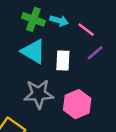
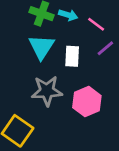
cyan triangle: (33, 51) -> (41, 47), turned 32

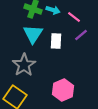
gray star: (47, 91) -> (24, 65), moved, turned -30
pink hexagon: (87, 102) -> (63, 90), moved

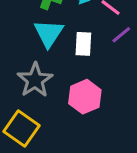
pink hexagon: (63, 90) -> (85, 97), moved

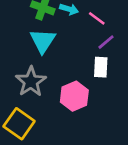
white rectangle: (83, 44) -> (101, 67), moved

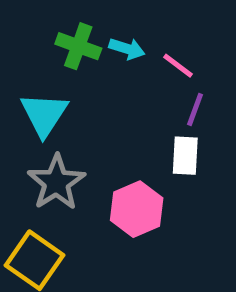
cyan triangle: (43, 41) -> (44, 114), moved
purple line: (106, 42) -> (195, 109), turned -30

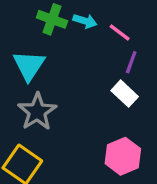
white rectangle: (185, 156) -> (125, 94), turned -50
pink hexagon: (137, 209) -> (123, 156), moved

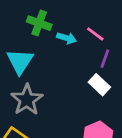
cyan arrow: (85, 21) -> (67, 38), moved

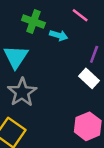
pink line: (95, 34) -> (80, 15), moved

